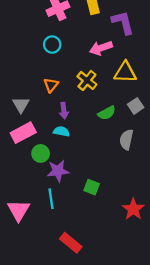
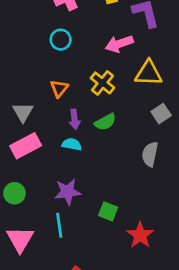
green semicircle: (107, 113) -> (105, 122), moved
green circle: (41, 153) -> (14, 193), moved
red star: (133, 209) -> (140, 235), moved

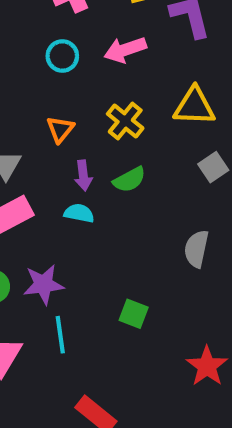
pink arrow: (119, 44) -> (125, 50), moved
gray semicircle: (150, 154) -> (196, 249), moved
purple star: (68, 192) -> (43, 284), moved
red star: (140, 235) -> (207, 366), moved

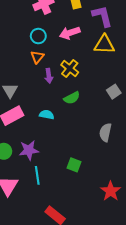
yellow triangle: (194, 106) -> (104, 44), moved
orange triangle: (60, 129) -> (37, 57), moved
purple arrow: (83, 175) -> (49, 76), moved

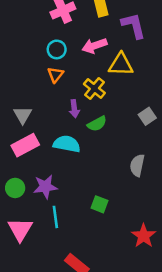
yellow triangle: (104, 44) -> (121, 65), moved
purple arrow: (49, 76) -> (74, 109), moved
cyan semicircle: (47, 115) -> (67, 144), size x1.5

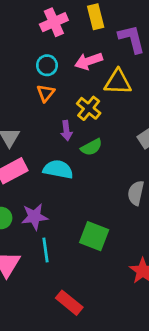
green square: (99, 204) -> (94, 236), size x1.5

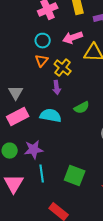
yellow cross: (89, 108) -> (63, 68), moved
green semicircle: (91, 147) -> (82, 108), moved
green square: (94, 236) -> (75, 176), moved

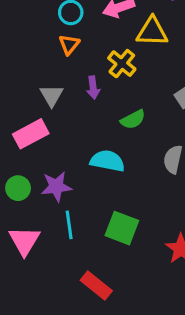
yellow cross: (63, 68) -> (122, 64), moved
gray triangle: (16, 93) -> (52, 96), moved
cyan semicircle: (51, 116) -> (107, 161), moved

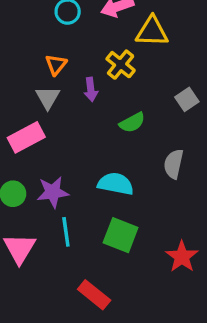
orange triangle: (69, 44) -> (56, 65), moved
cyan semicircle: (107, 161) -> (116, 184), moved

